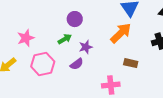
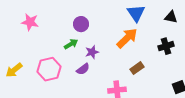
pink star: (26, 38) -> (30, 22), moved, turned 30
brown rectangle: (131, 63) -> (137, 68), turned -48

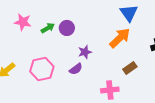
purple circle: (81, 24) -> (67, 28), moved
green arrow: (71, 44) -> (48, 28), moved

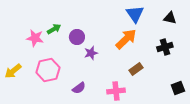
pink star: (23, 22) -> (35, 38), moved
purple circle: (67, 28) -> (77, 37), moved
purple semicircle: (76, 69) -> (79, 88), moved

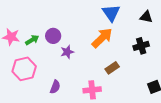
green arrow: (54, 29) -> (32, 40), moved
purple semicircle: (79, 88) -> (55, 87), turned -32

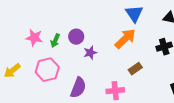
green arrow: (32, 40) -> (55, 41), turned 144
purple semicircle: (55, 87) -> (78, 88), size x1.5

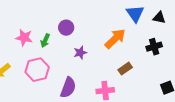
blue triangle: (134, 14) -> (135, 14), moved
purple circle: (76, 37) -> (66, 28), moved

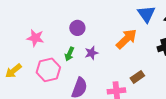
green arrow: (45, 41) -> (69, 54), moved
brown rectangle: (125, 69) -> (137, 77), moved

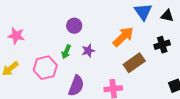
pink star: (35, 38) -> (16, 36), moved
brown rectangle: (137, 77) -> (134, 63), moved, size x1.5

